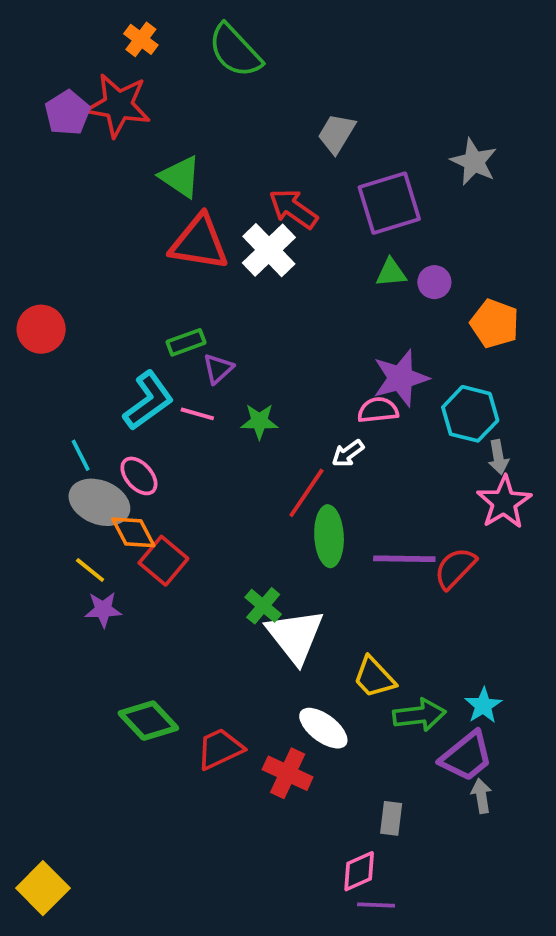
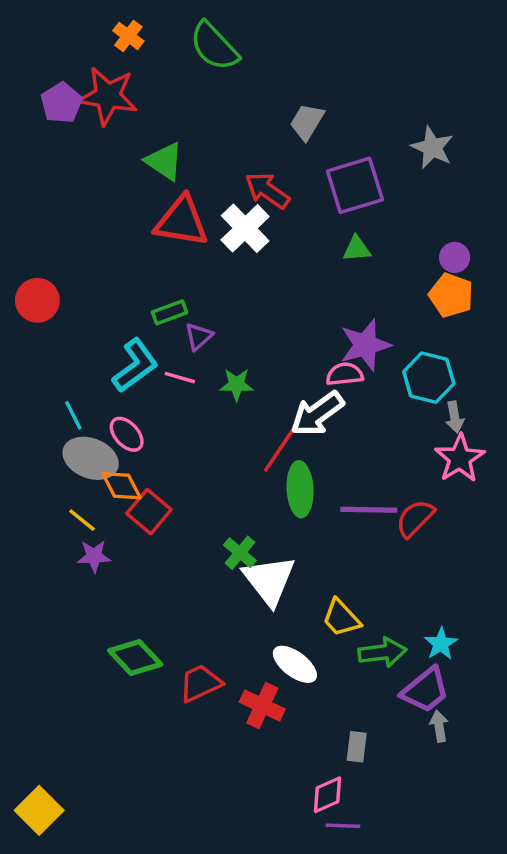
purple circle: (434, 282) -> (455, 257), moved
white arrow: (348, 453) -> (317, 414), size x1.8

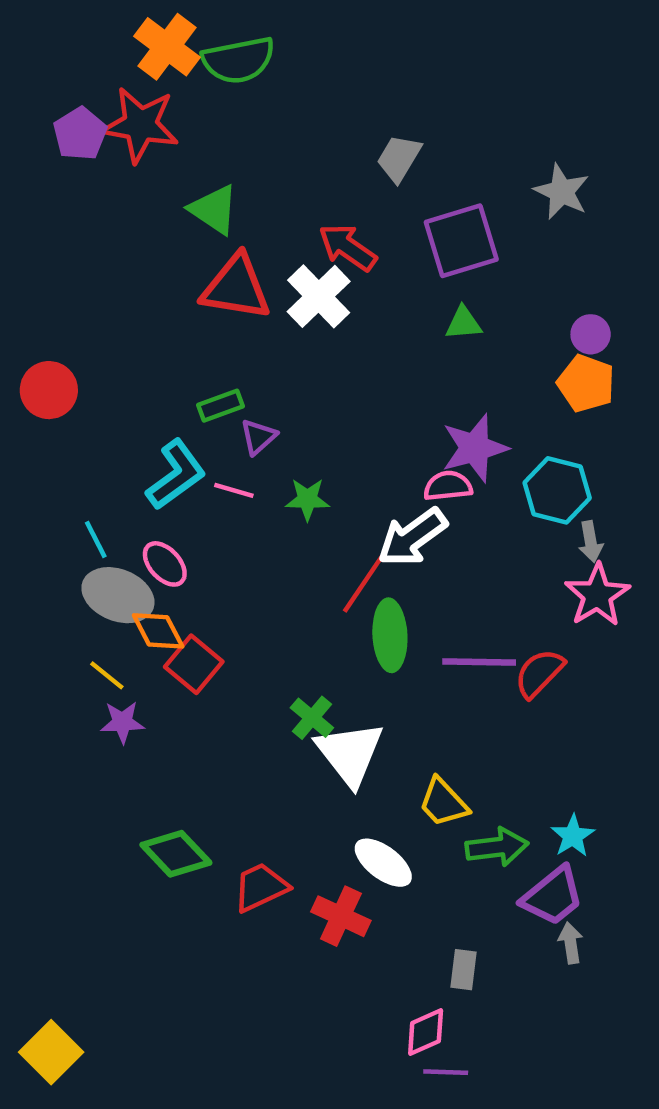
orange cross: (128, 36) -> (167, 47), size x1.6
green semicircle: (214, 46) -> (238, 60), moved, turned -58

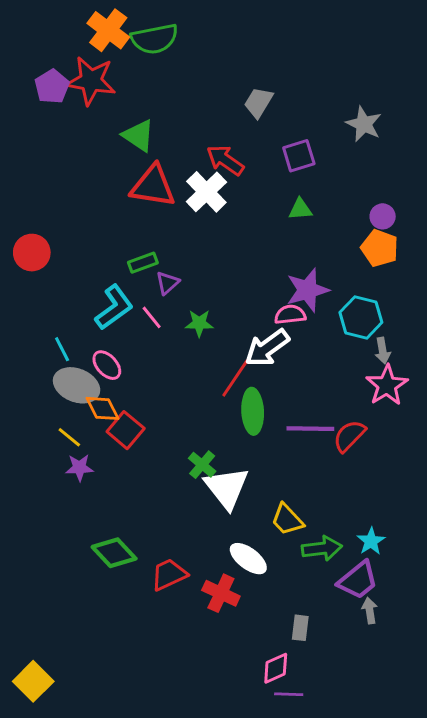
purple square: (461, 241) -> (299, 156), size x0.7
pink line: (234, 490) -> (152, 317), turned 35

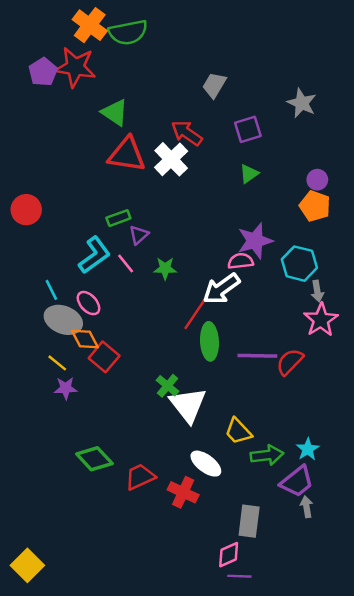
green triangle: (300, 209) -> (249, 174), turned -30
gray rectangle: (300, 628) -> (249, 521), size x1.5

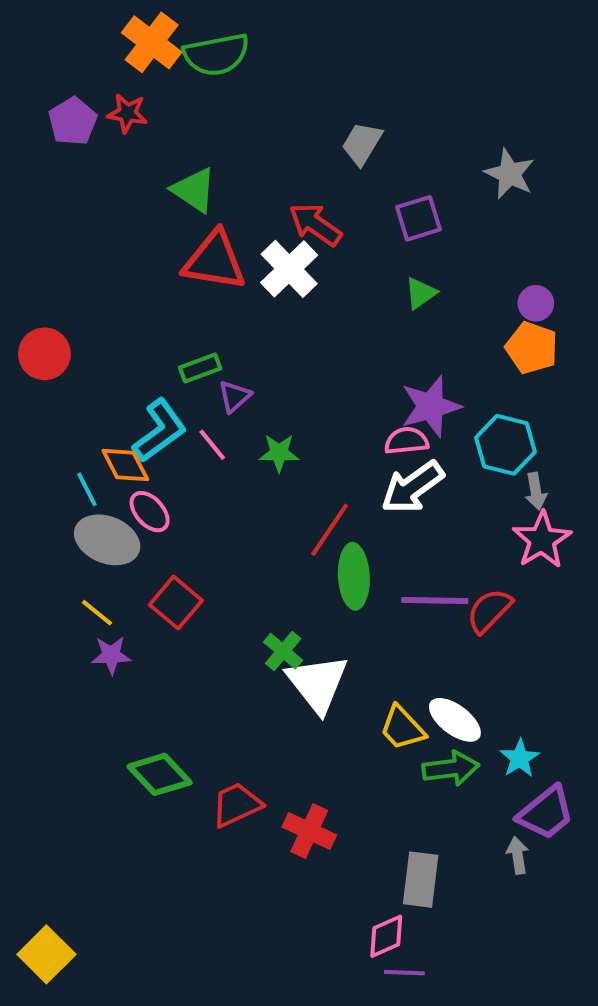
red star: (75, 67) -> (127, 113), size x0.6
white arrow: (221, 289) -> (412, 487), moved
orange diamond: (85, 339) -> (125, 465), moved
white ellipse: (206, 464) -> (455, 720), moved
purple trapezoid: (297, 482) -> (546, 813), moved

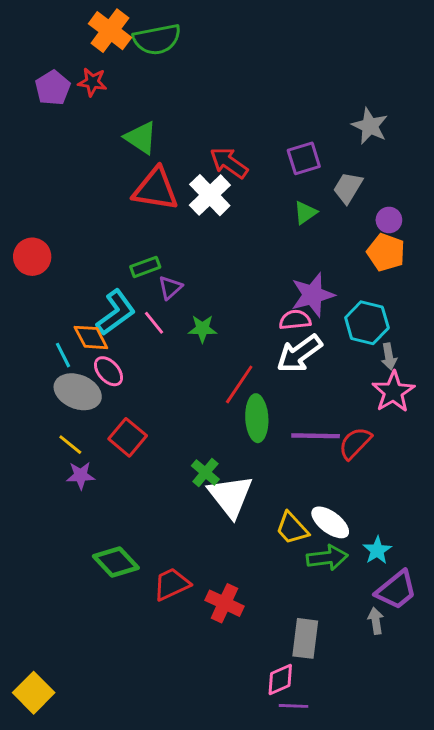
gray trapezoid: (362, 144) -> (348, 188), moved

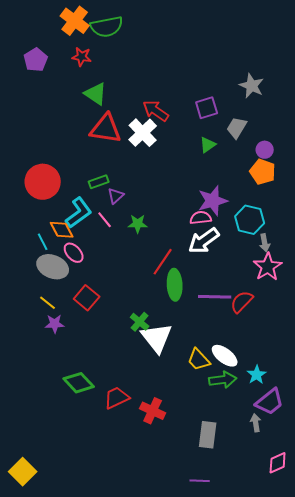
red star: (92, 82) -> (82, 57), moved
red circle: (32, 257) -> (43, 182), moved, size x1.4
pink diamond: (280, 680) -> (278, 463), moved

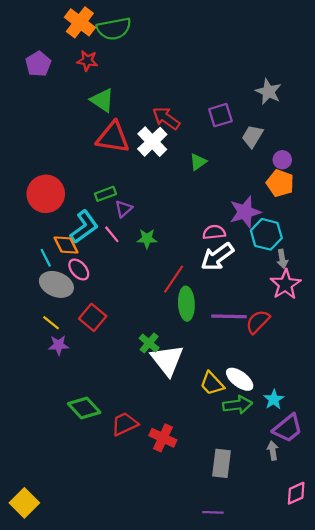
green triangle: (208, 145) -> (198, 162), moved
purple star: (213, 201) -> (245, 212), moved

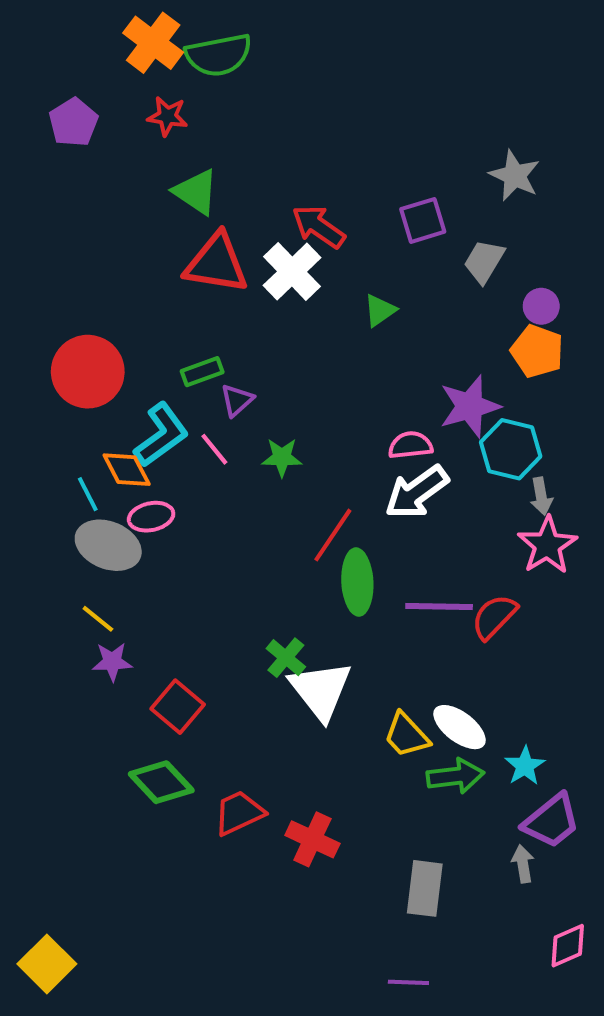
pink ellipse: (79, 270) -> (151, 517), turned -60
red square: (93, 317) -> (178, 707), moved

